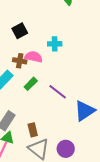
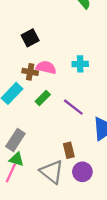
cyan cross: (55, 44) -> (80, 64), moved
brown rectangle: (33, 130) -> (69, 150), moved

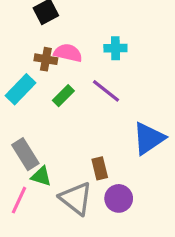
purple line: (73, 107) -> (106, 91), moved
gray rectangle: (15, 140) -> (25, 154), turned -65
green triangle: (17, 159) -> (41, 176), moved

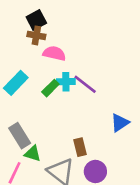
cyan cross: (115, 48) -> (66, 82), moved
brown cross: (46, 59) -> (36, 35), moved
blue triangle: (149, 138) -> (120, 123), size x0.7

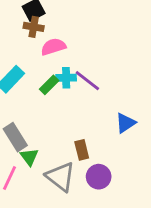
pink semicircle: (54, 53) -> (53, 47), turned -30
green triangle: (33, 154) -> (29, 157), turned 36

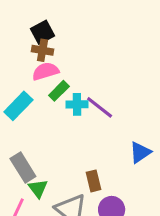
pink semicircle: (53, 47) -> (45, 71), moved
green rectangle: (49, 85) -> (59, 91), moved

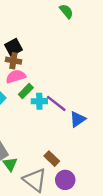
blue triangle: (140, 152) -> (78, 119), moved
brown rectangle: (94, 181) -> (52, 159), turned -32

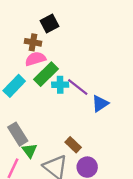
black square: (13, 47) -> (50, 23), moved
green rectangle: (26, 91) -> (46, 74), size x1.5

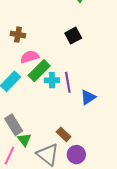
black square: (50, 23) -> (73, 36), moved
brown cross: (33, 42) -> (18, 35), moved
purple line: (78, 87) -> (68, 82), turned 42

